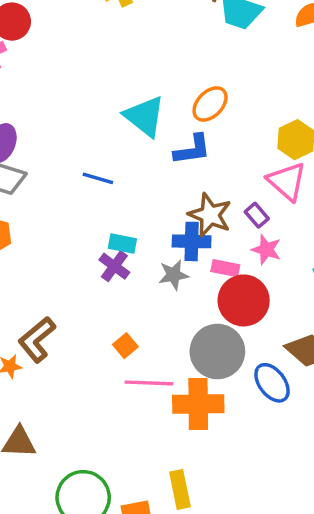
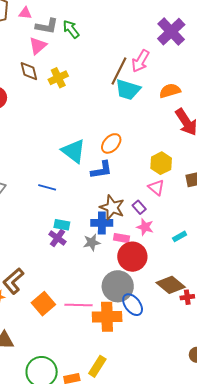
pink triangle: (287, 181) -> (156, 187), size x0.7
orange square: (125, 346) -> (43, 304), moved, size x1.6
blue ellipse: (272, 383) -> (133, 305), moved
yellow rectangle: (180, 489) -> (97, 366), turned 45

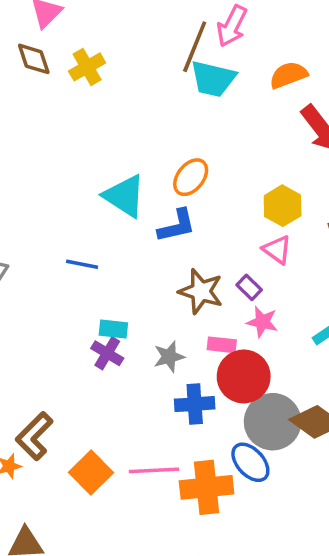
blue cross: (102, 223) -> (195, 404), moved
gray circle: (118, 286) -> (273, 422), moved

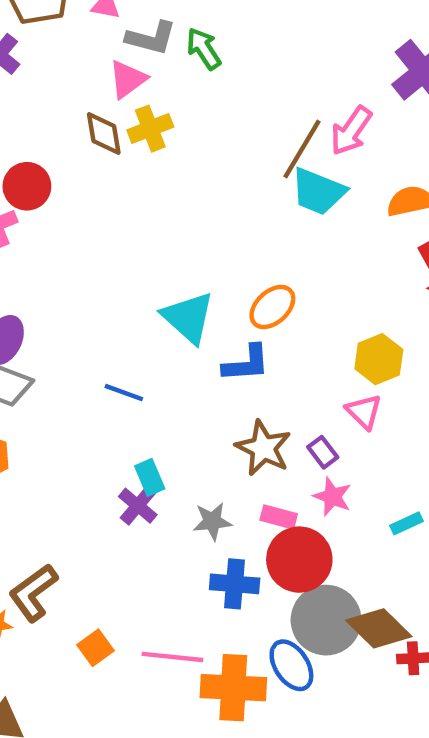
yellow cross: (87, 67) -> (150, 129), moved
cyan rectangle: (113, 329) -> (150, 477), turned 52
orange square: (91, 473) -> (96, 648), size x0.7

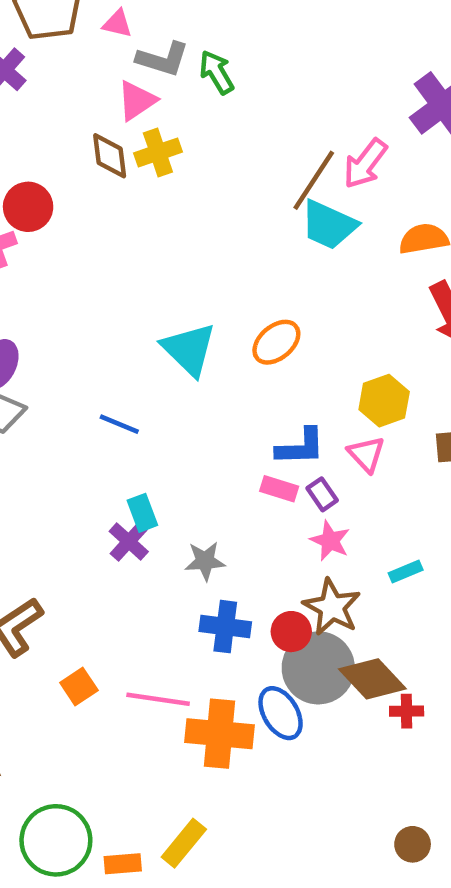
blue L-shape: (246, 364) -> (301, 447), moved
brown star: (263, 448) -> (332, 607), moved
pink rectangle: (279, 517) -> (279, 489), moved
red circle: (299, 560) -> (291, 632), moved, size x0.6

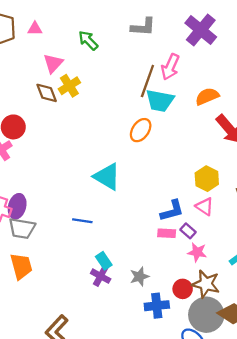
gray L-shape: (163, 59) -> (143, 27), moved
orange ellipse: (276, 342) -> (141, 130), moved
red circle: (291, 632) -> (183, 289), moved

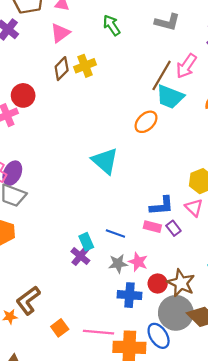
pink triangle: (53, 63) -> (60, 33), moved
brown diamond: (47, 93) -> (62, 69), turned 55
blue line: (82, 221) -> (115, 233), moved
pink star: (197, 252) -> (138, 262), moved

